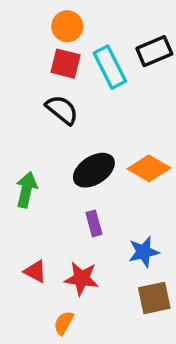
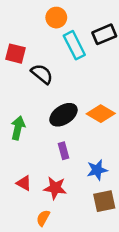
orange circle: (67, 26) -> (56, 18), moved
red square: (65, 64) -> (15, 54), moved

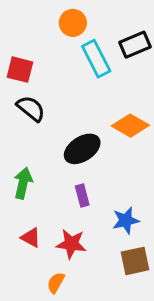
black semicircle: (42, 74) -> (31, 108), moved
orange diamond: (101, 114) -> (130, 126), moved
green arrow: (18, 128) -> (23, 183), moved

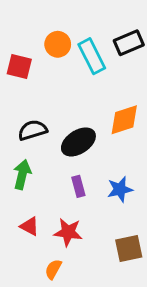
orange circle: (73, 23) -> (58, 44), moved
black semicircle: (31, 108) -> (33, 130), moved, turned -56
orange diamond: (130, 126) -> (124, 120), turned -48
blue star: (126, 220) -> (120, 189), moved

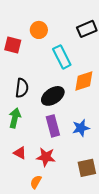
cyan rectangle: (92, 56) -> (62, 57), moved
black semicircle: (33, 130) -> (22, 88), turned 114
purple rectangle: (78, 186) -> (53, 126), size x1.5

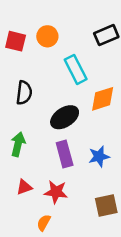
red square: (13, 45) -> (16, 41), moved
black semicircle: (22, 88) -> (24, 93), moved
red triangle: (20, 153) -> (24, 187), turned -48

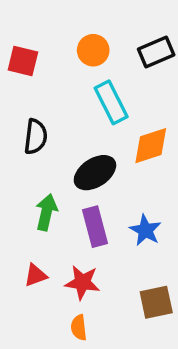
orange circle: (47, 36) -> (93, 50), moved
green arrow: (18, 144) -> (46, 212), moved
blue star: (99, 156) -> (145, 230), turned -30
orange semicircle: (44, 223) -> (79, 327), moved, turned -35

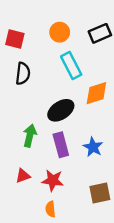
black semicircle: (36, 137) -> (23, 74), moved

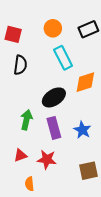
orange semicircle: (50, 209) -> (29, 184), moved

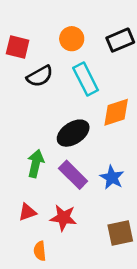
black semicircle: (20, 65) -> (40, 76), moved, turned 54
purple rectangle: (54, 128) -> (73, 175), turned -30

